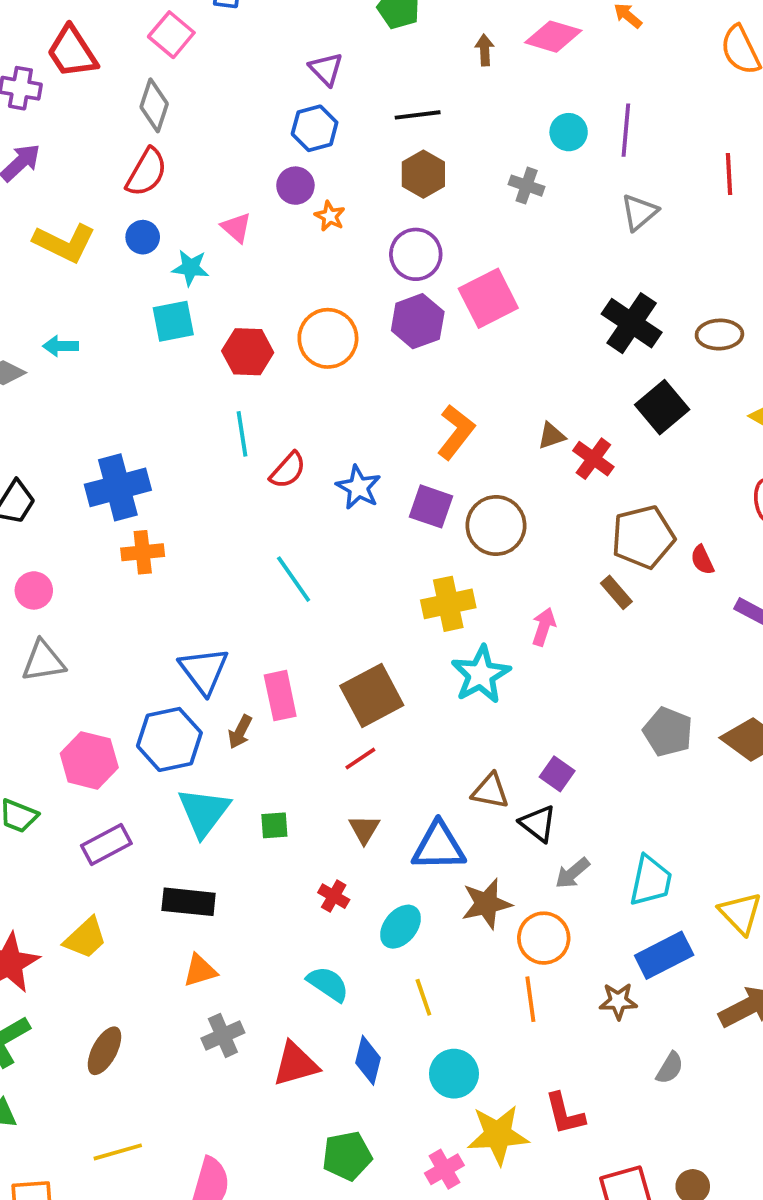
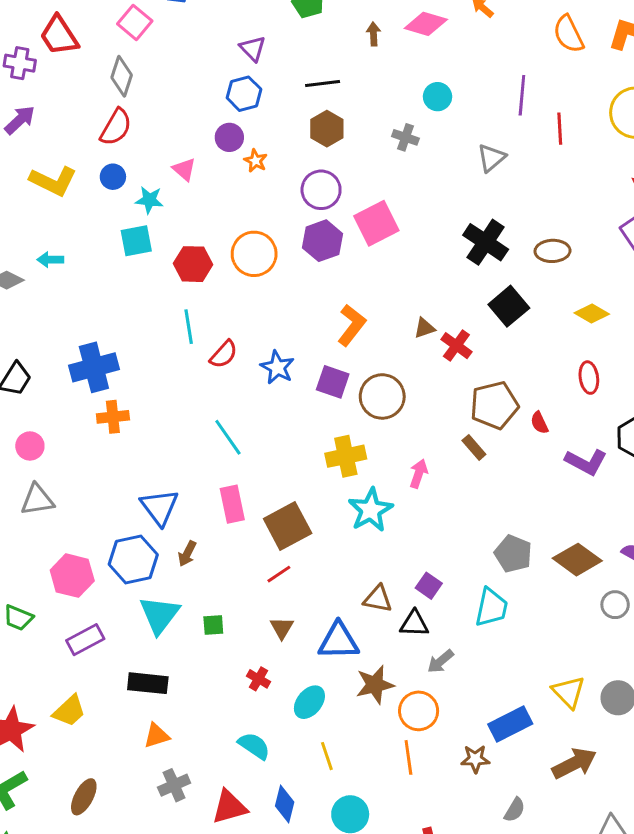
purple line: (626, 130) -> (522, 95), moved
pink rectangle: (280, 696) -> (232, 504), moved
black triangle: (538, 823) -> (414, 624), turned -36
cyan trapezoid: (651, 881) -> (491, 608), moved

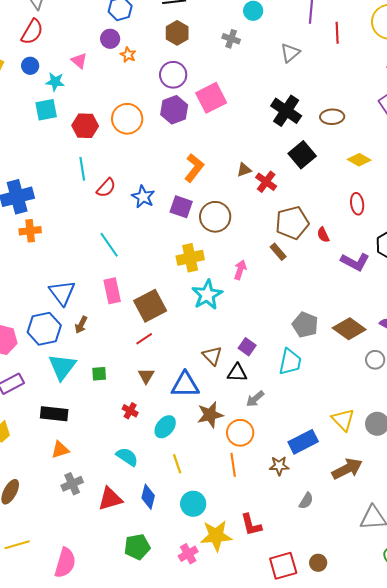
brown triangle: (378, 599) -> (212, 356), turned 35

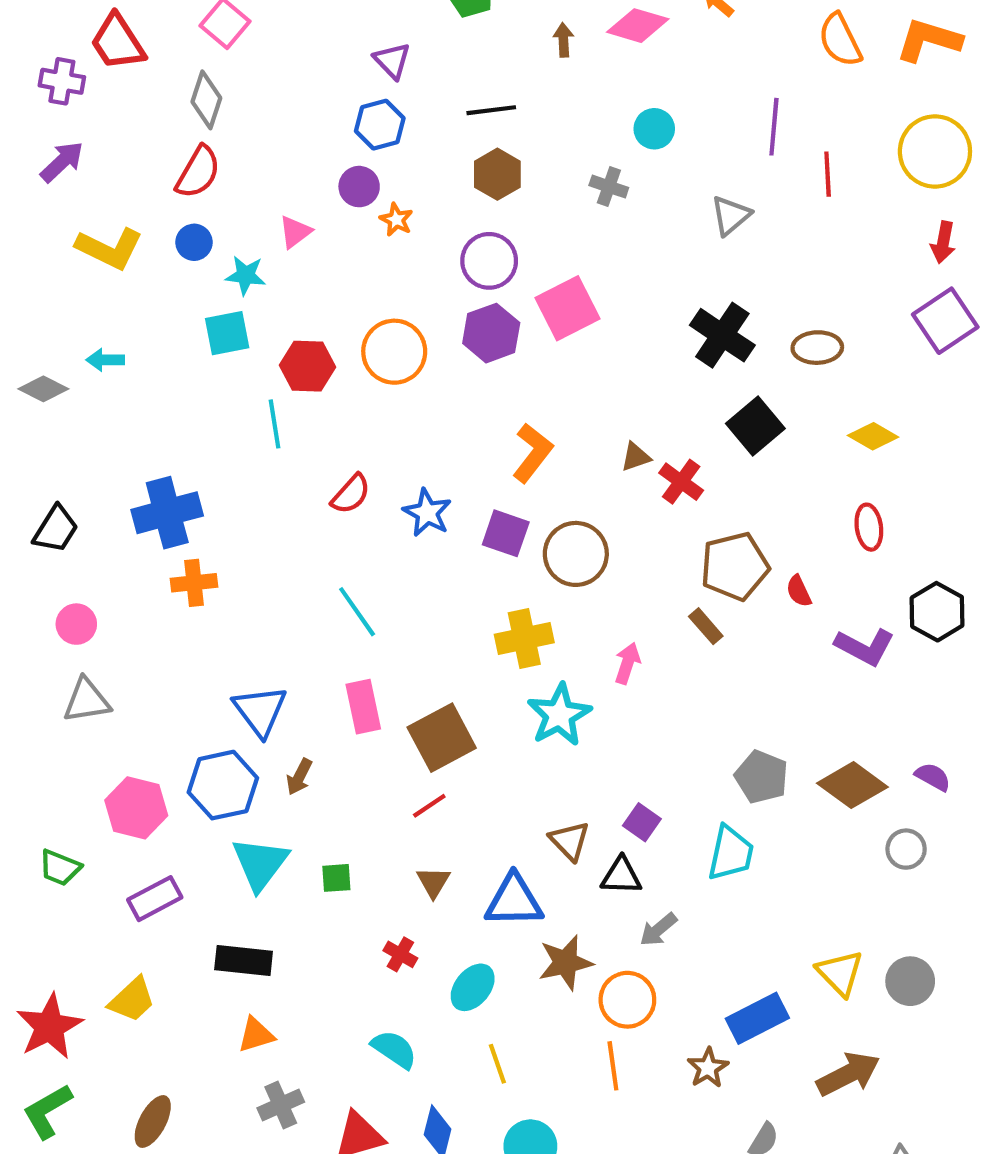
pink triangle: (79, 61) -> (295, 232), turned 42
cyan line: (82, 169) -> (274, 424), moved
brown star: (279, 466) -> (708, 1068), turned -30

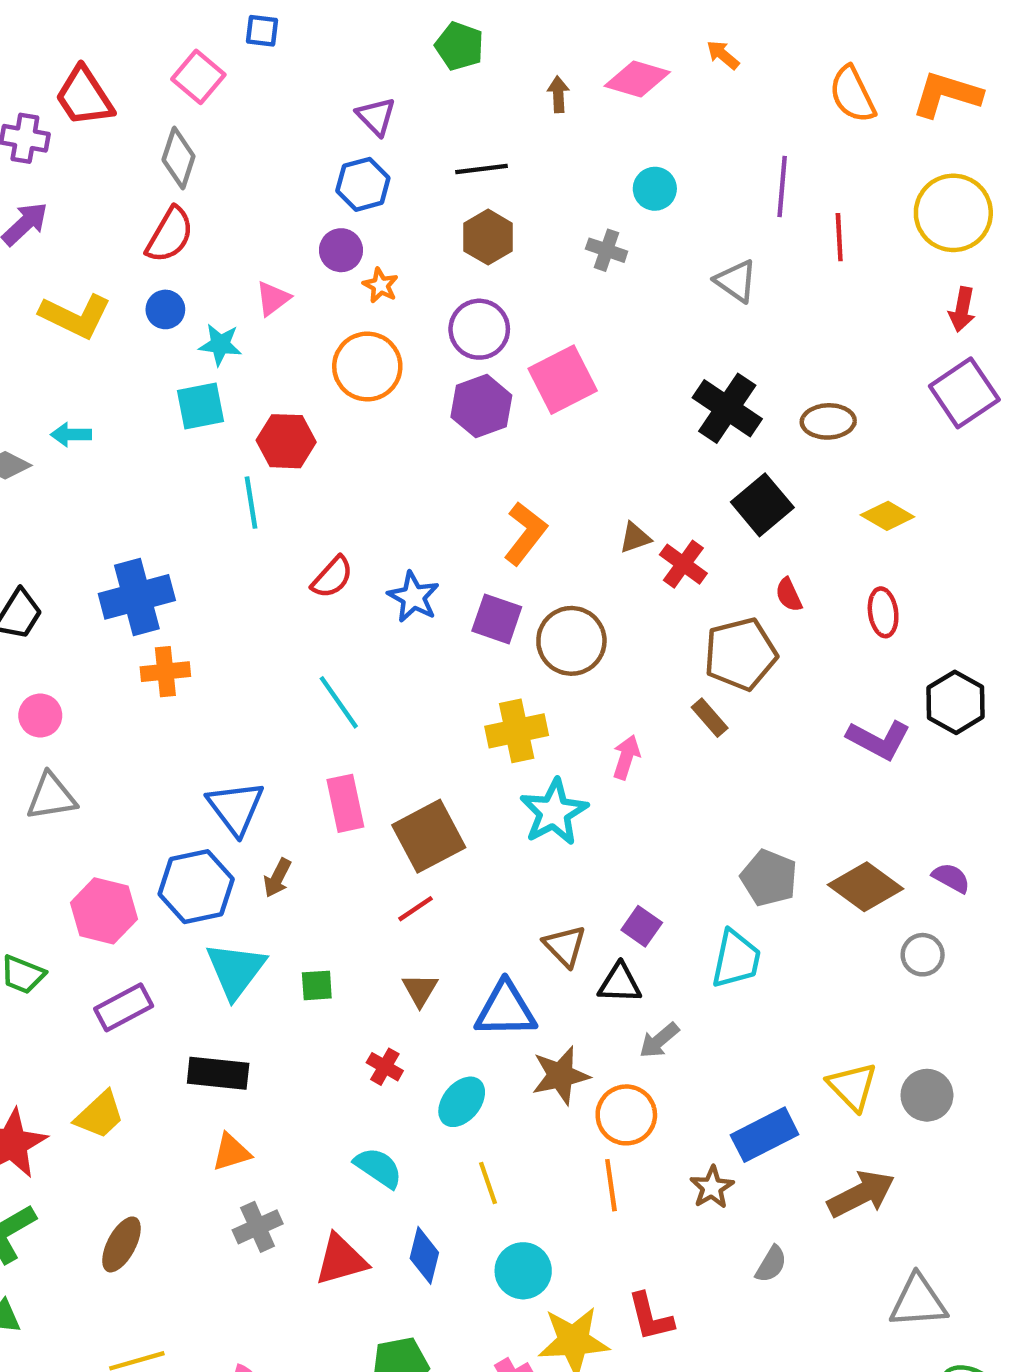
gray triangle: (731, 215) -> (736, 281), turned -45
orange circle: (394, 352) -> (367, 367), moved
red semicircle: (799, 591) -> (789, 595), moved

